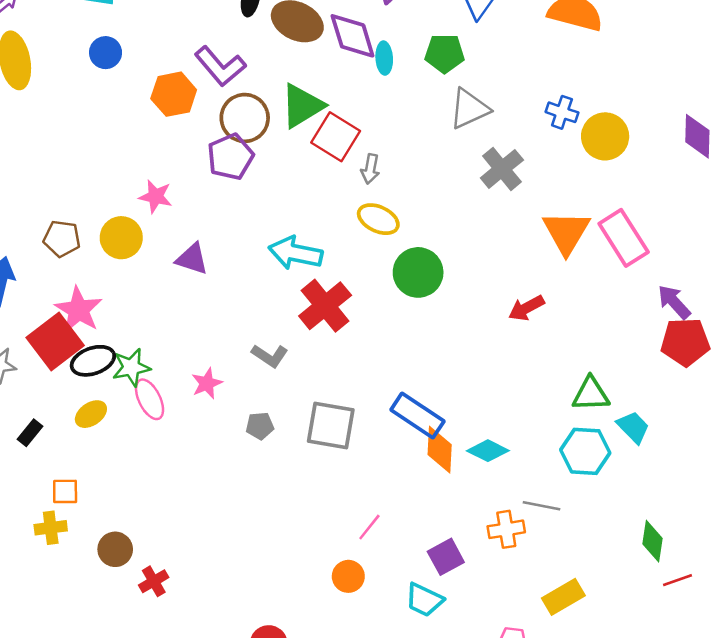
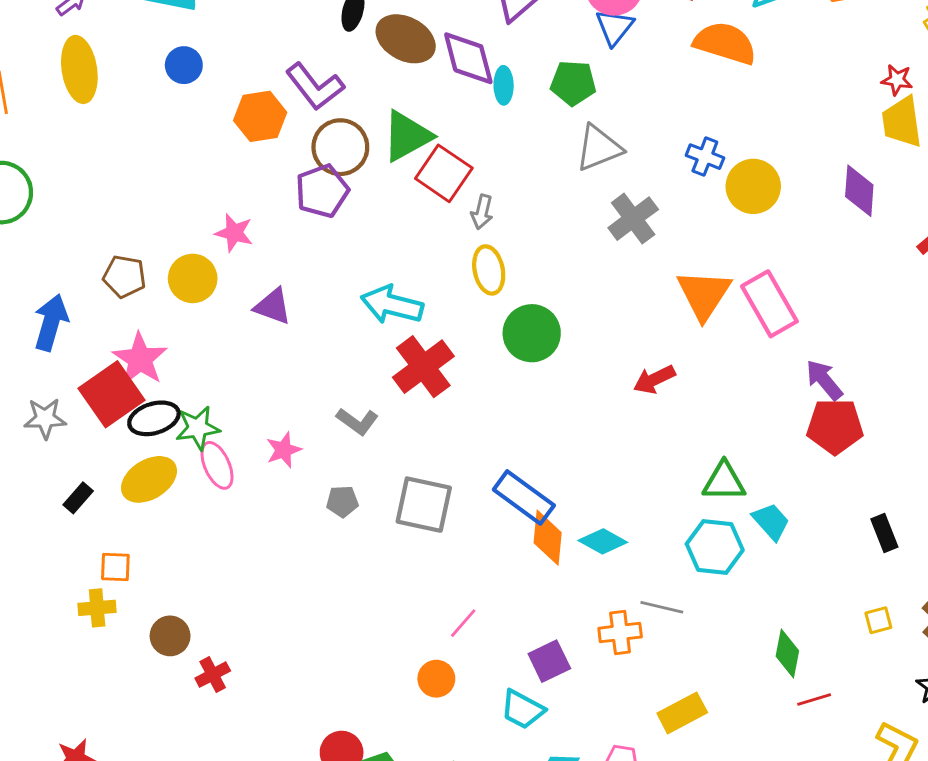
yellow ellipse: (378, 219) -> (489, 270), turned 51
yellow ellipse: (91, 414) -> (149, 479), size x1.5

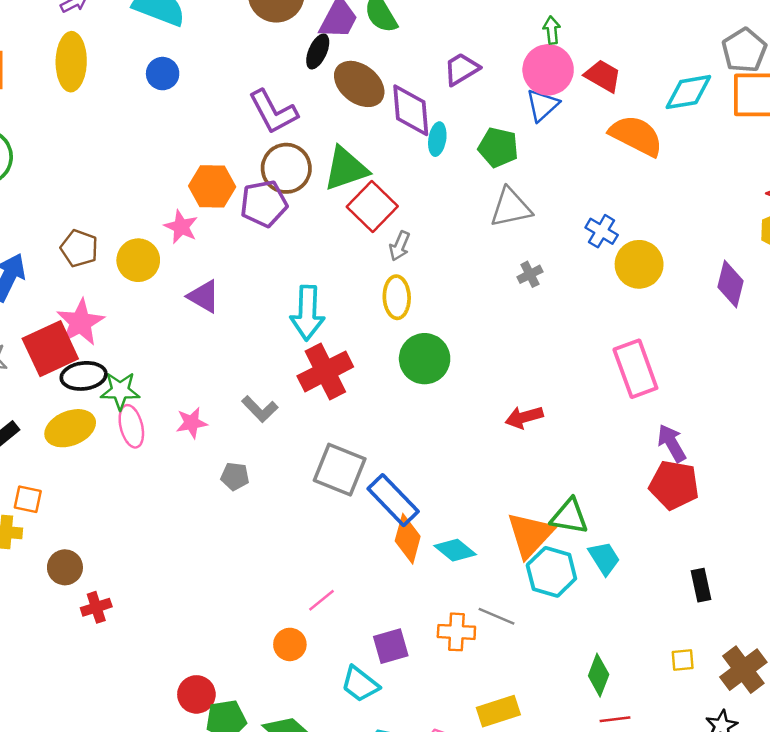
orange hexagon: (260, 116) -> (212, 186), moved
gray cross: (633, 219) -> (530, 274), size x0.6
orange triangle: (704, 295) -> (530, 535), moved
cyan arrow: (392, 305) -> (307, 313), turned -112
gray square: (424, 505) -> (340, 470), moved

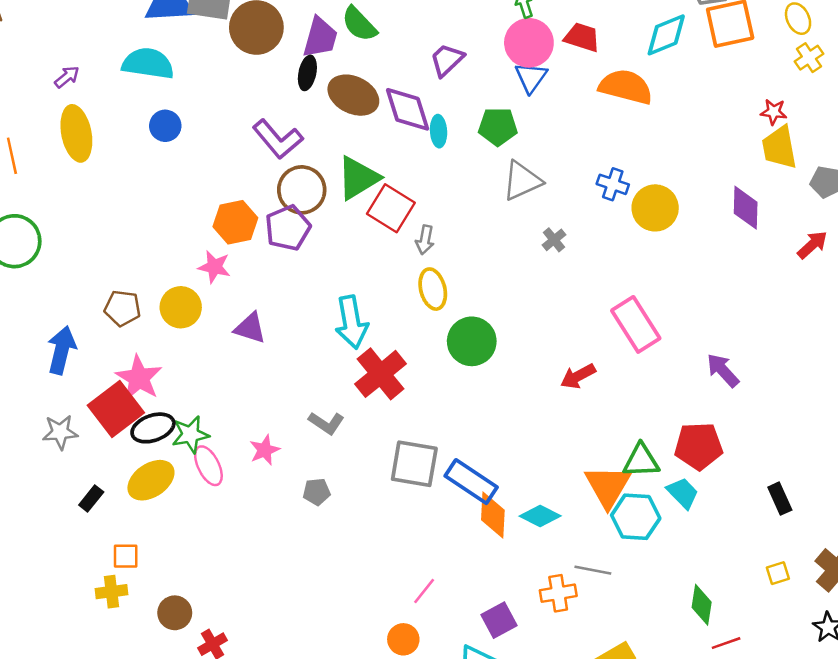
pink rectangle: (635, 369) -> (636, 324), moved
red pentagon: (674, 485) -> (699, 446), moved

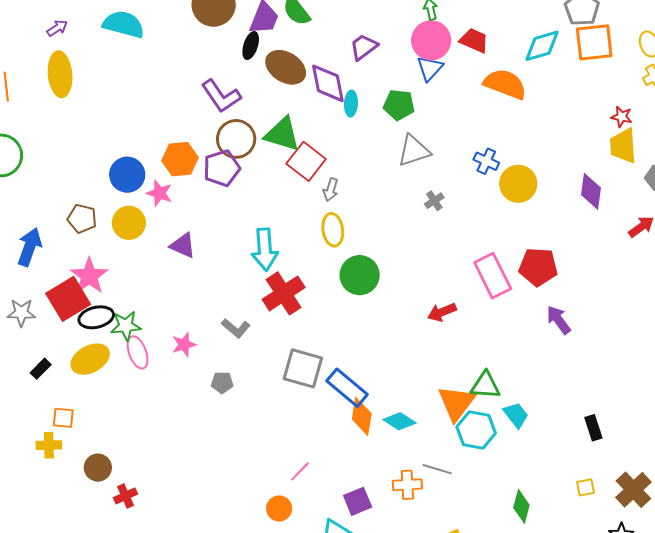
blue circle: (165, 126) -> (127, 175), moved, size x1.4
green triangle: (358, 178) -> (282, 134), turned 42
red pentagon: (699, 446) -> (538, 267), moved

